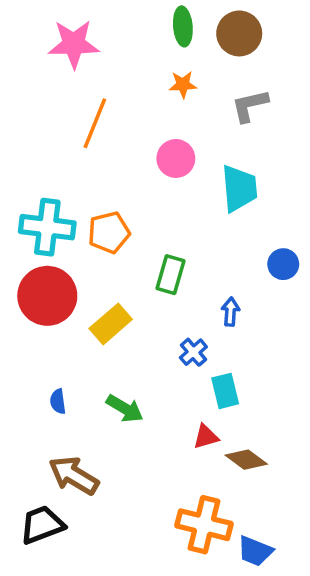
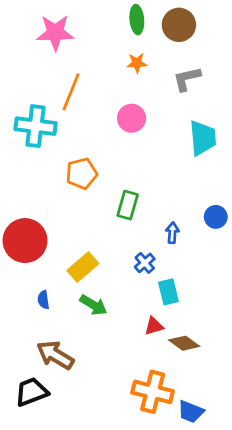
cyan trapezoid: (239, 188) -> (203, 138), moved
cyan cross: (47, 227) -> (36, 126), moved
blue circle: (283, 264) -> (216, 217), moved
red circle: (47, 296) -> (25, 241), moved
yellow rectangle: (111, 324) -> (83, 267), moved

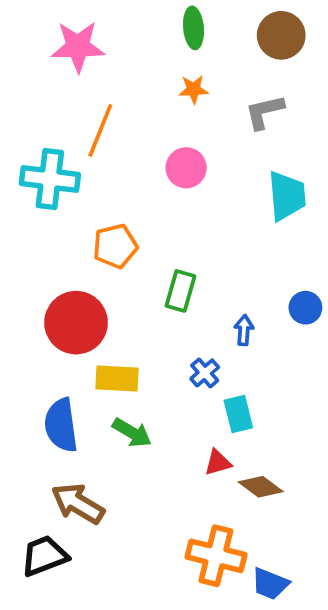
brown circle: (179, 25) -> (281, 35), moved
red circle: (25, 241) -> (76, 323), moved
yellow rectangle: (83, 267) -> (117, 379), turned 44
blue semicircle: (43, 300) -> (61, 425), size x2.0

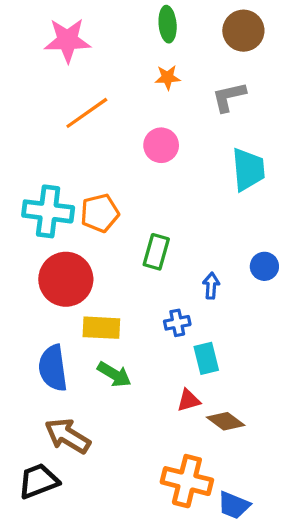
orange line: (100, 130) -> (87, 113), turned 33
cyan cross: (50, 179) -> (48, 211), moved
blue cross: (205, 373) -> (177, 323), turned 30

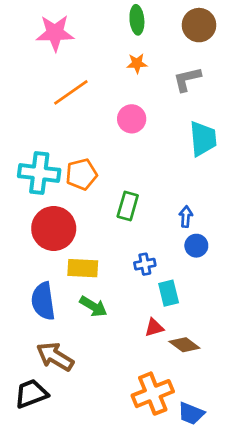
blue circle: (264, 266) -> (196, 246), moved
blue arrow: (211, 286) -> (186, 217), moved
orange cross: (187, 481) -> (153, 394), turned -36

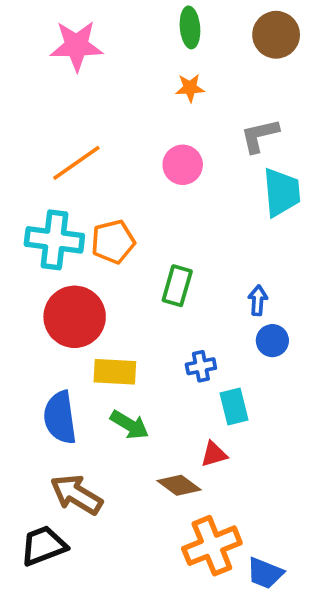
gray L-shape: (187, 79) -> (260, 135), moved
orange line: (71, 92) -> (76, 163), moved
brown diamond: (184, 345) -> (179, 485), moved

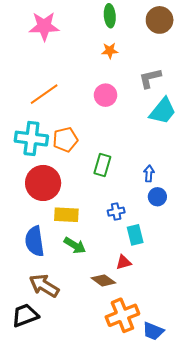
cyan trapezoid: (282, 192) -> (163, 111), turned 44

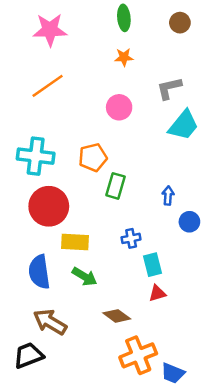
brown circle: (160, 20) -> (180, 23), size x0.7
orange line: (44, 94) -> (48, 86), moved
orange pentagon: (65, 140) -> (93, 157), moved
blue circle: (157, 197) -> (189, 222), moved
red triangle: (124, 262) -> (157, 293), moved

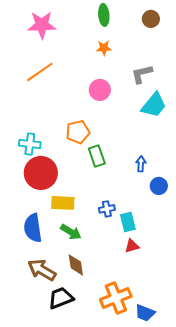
cyan cross: (36, 156) -> (30, 144), moved, size x0.7
green rectangle: (116, 186) -> (97, 156), turned -35
blue cross: (131, 238) -> (107, 209), moved
brown diamond: (117, 316) -> (76, 265), moved, turned 45
black trapezoid: (28, 355) -> (61, 298), moved

